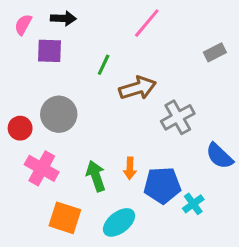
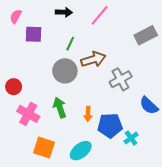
black arrow: (63, 18) -> (64, 12), moved
gray rectangle: (215, 52) -> (146, 35), size x1.5
gray circle: (59, 114) -> (65, 71), moved
green arrow: (96, 176) -> (60, 108), moved

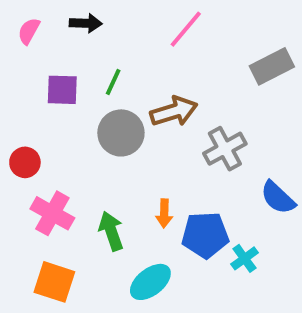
black arrow: (64, 12) -> (86, 23), moved
purple square: (33, 34) -> (62, 90), moved
green line: (70, 44) -> (113, 82), moved
green arrow: (60, 108) -> (111, 231), moved
orange square: (44, 147) -> (54, 282), moved

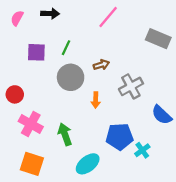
gray rectangle: (272, 66) -> (158, 39), turned 50
brown arrow: (174, 111) -> (101, 65), size x0.6
orange arrow: (164, 213) -> (96, 100), moved

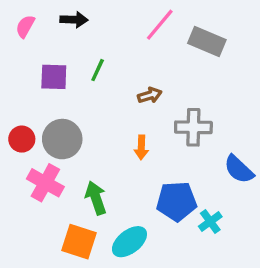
gray rectangle: (158, 39) -> (207, 41), moved
gray circle: (71, 77) -> (62, 139), moved
gray cross: (131, 86) -> (193, 127), turned 30
orange square: (32, 164) -> (79, 242), moved

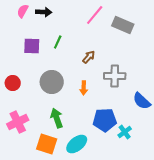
pink semicircle: (25, 26) -> (23, 11), moved
brown arrow: (150, 95) -> (89, 57), turned -32
gray circle: (62, 139) -> (52, 82), moved
pink cross: (45, 183) -> (18, 122), moved, turned 35

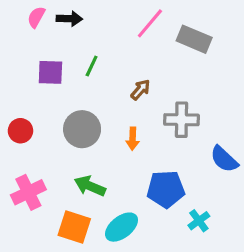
green arrow: (57, 118) -> (90, 186), turned -48
cyan cross: (125, 132) -> (199, 221), moved

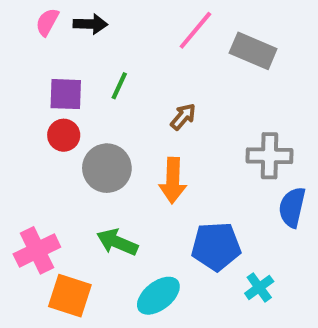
gray cross: (182, 120) -> (269, 156), moved
red circle: (20, 131) -> (64, 135), moved
orange arrow: (133, 139) -> (173, 180), size x1.5
blue semicircle: (224, 159) -> (292, 207), turned 60
orange square: (74, 227) -> (70, 296), moved

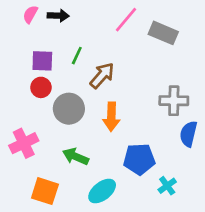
brown arrow: (183, 117) -> (102, 75), moved, size x1.5
pink cross: (37, 250) -> (24, 143), moved

